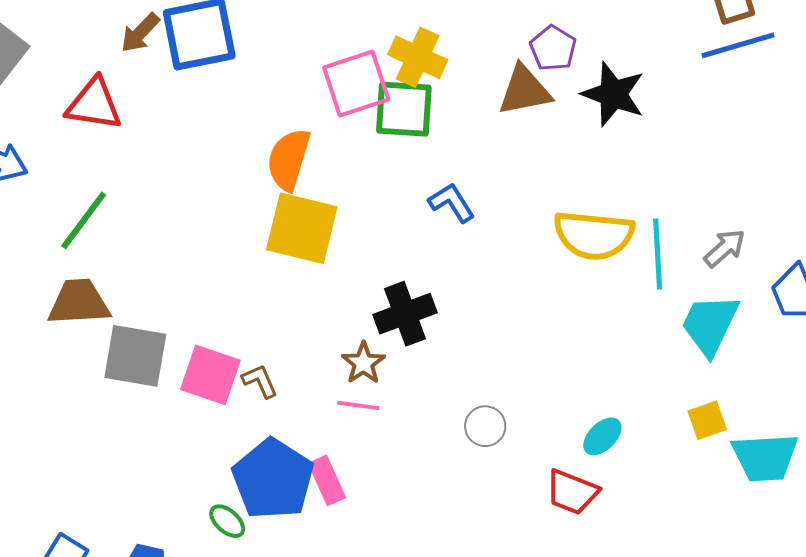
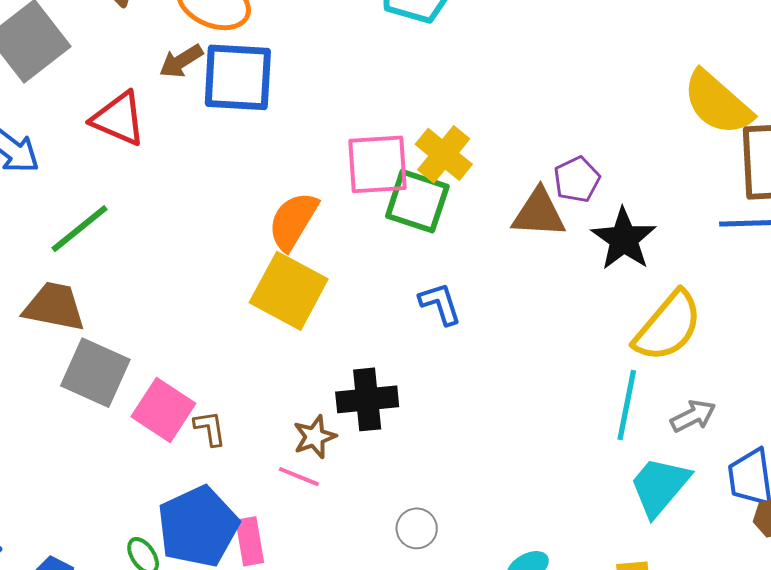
yellow semicircle: (594, 235) -> (668, 326), moved, turned -70

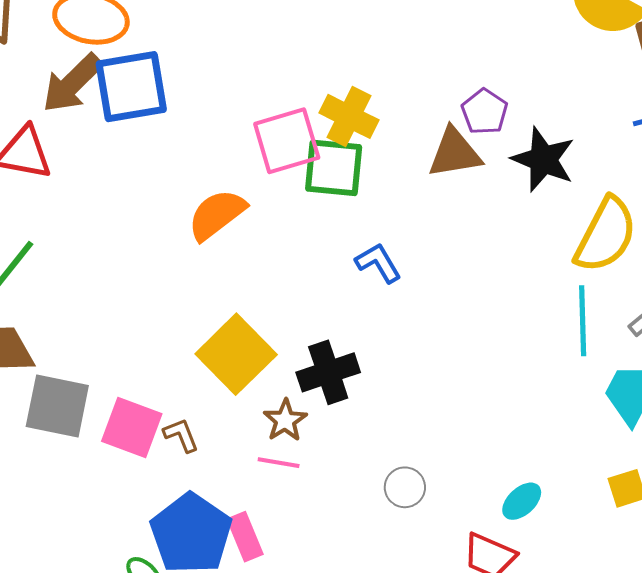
brown arrow: (181, 61) -> (72, 83), size x1.5
orange semicircle: (293, 221) -> (217, 215), turned 34
yellow square: (289, 291) -> (236, 354), moved, turned 30

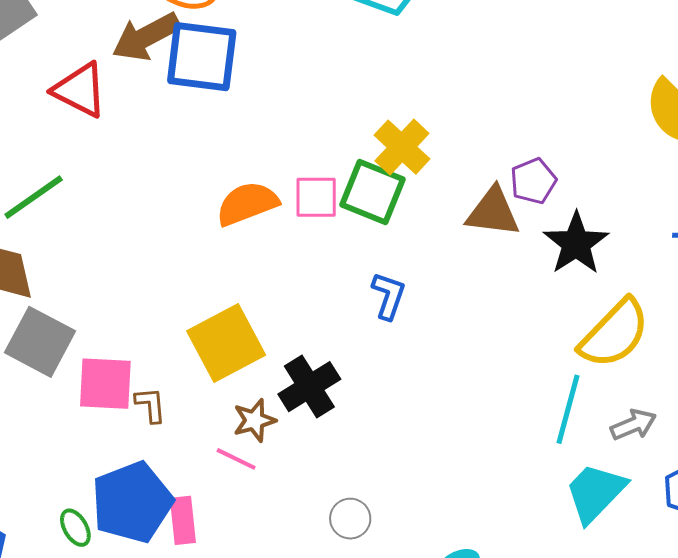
pink square: (287, 141) -> (316, 197), moved, size x0.7
blue L-shape: (378, 263) -> (389, 296), turned 33
black cross: (328, 372) -> (309, 387), turned -30
pink square: (132, 427) -> (105, 384), turned -34

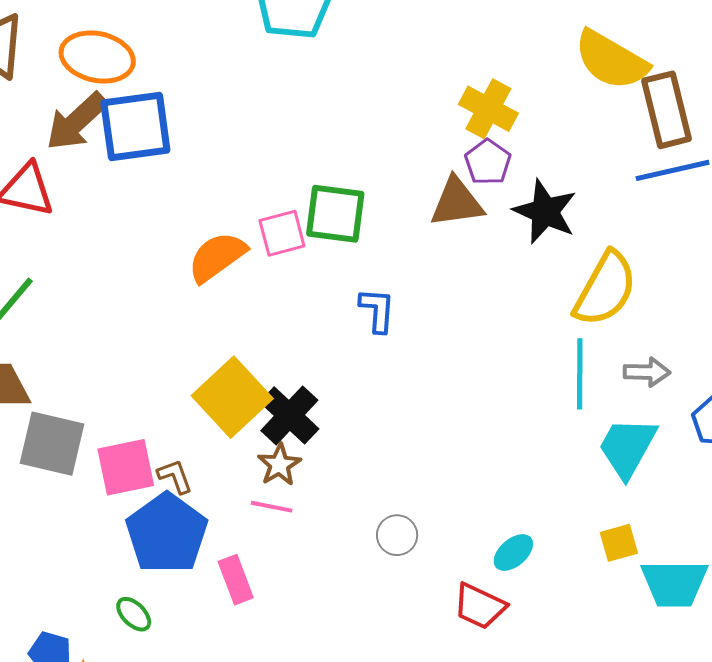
yellow cross: (402, 147) -> (488, 109), moved
black cross: (309, 387) -> (289, 415), moved
gray arrow: (633, 425) -> (647, 372), turned 39
blue pentagon: (132, 502) -> (167, 533), moved

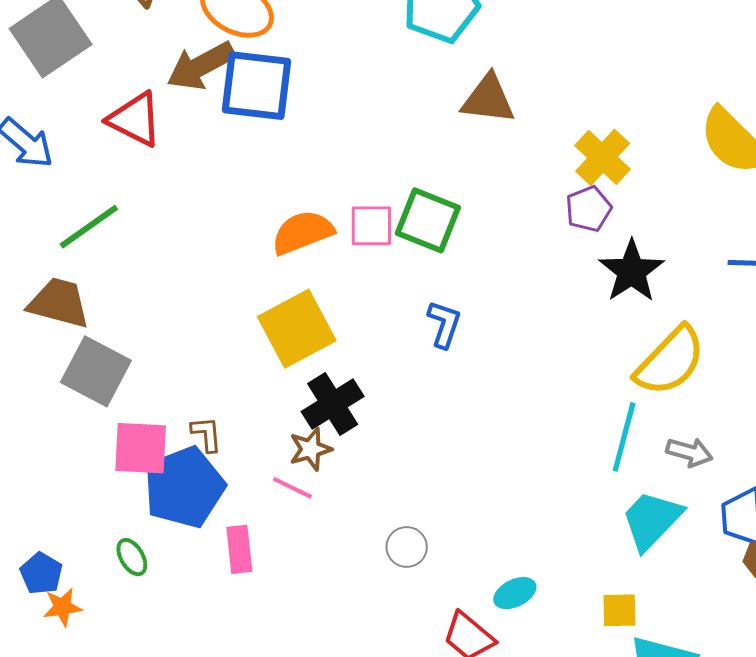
brown triangle: (457, 202) -> (488, 99), moved
yellow square: (232, 397) -> (297, 329), moved
pink square: (126, 467) -> (141, 448), moved

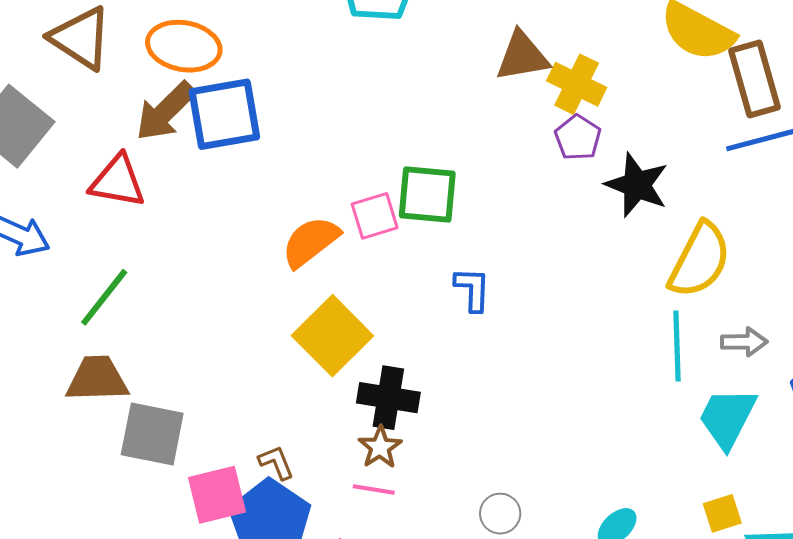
brown triangle: (488, 99) -> (522, 56), moved
black cross: (333, 404) -> (388, 398), turned -32

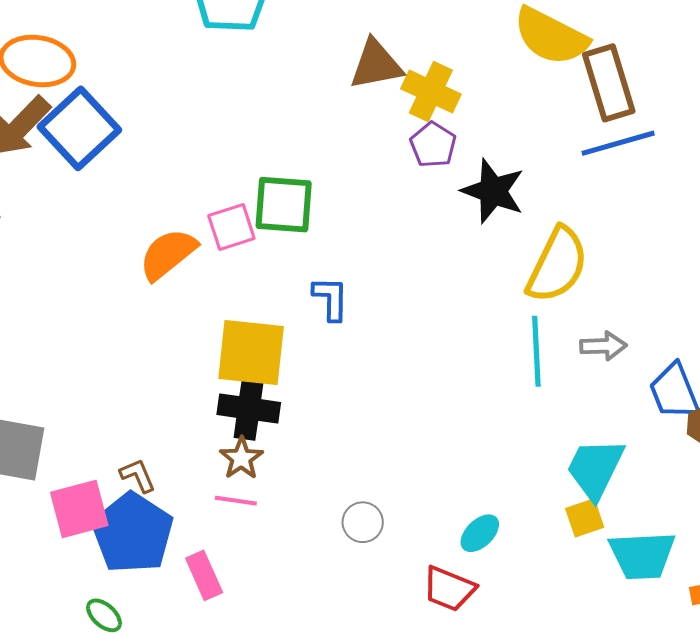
blue square: (224, 114) -> (79, 128), turned -32
yellow square: (332, 336) -> (251, 352), moved, turned -38
cyan trapezoid: (727, 418) -> (595, 469), moved

